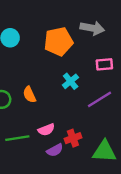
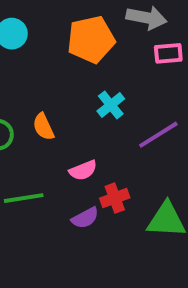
pink rectangle: (104, 64) -> (168, 53), moved
pink semicircle: (46, 130) -> (83, 170), moved

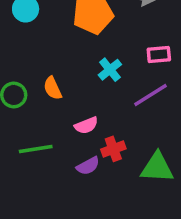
pink rectangle: (168, 53) -> (159, 54), moved

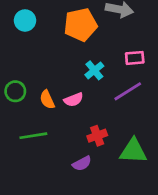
orange semicircle: (53, 88) -> (47, 100), moved
pink semicircle: (86, 125) -> (74, 100), moved
purple semicircle: (88, 166) -> (82, 163), moved

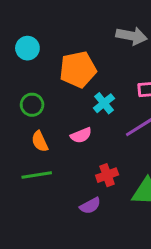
orange pentagon: (81, 25) -> (78, 70), moved
green circle: (15, 91) -> (32, 105), moved
orange semicircle: (47, 100) -> (40, 141), moved

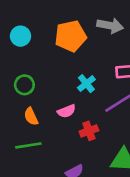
orange pentagon: (78, 70) -> (71, 36), moved
red cross: (107, 175) -> (89, 131), moved

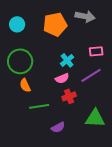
green circle: (24, 85) -> (20, 61), size x1.6
pink semicircle: (67, 111) -> (62, 78), moved
green line: (28, 145) -> (39, 106), moved

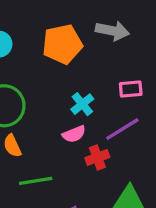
red cross: (69, 96) -> (97, 157), moved

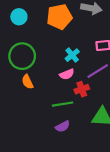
green line: (36, 181) -> (63, 104), moved

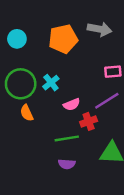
cyan cross: (72, 55) -> (51, 83), moved
purple semicircle: (63, 126) -> (67, 164), turned 32

